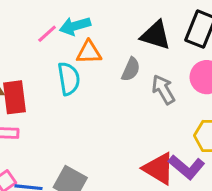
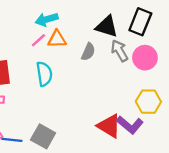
pink line: (47, 34) -> (38, 40), moved
cyan semicircle: (69, 79) -> (44, 74), moved
gray arrow: (163, 90) -> (119, 51), moved

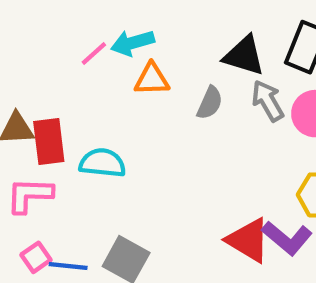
pink line: (38, 40) -> (94, 54), moved
cyan semicircle: (44, 74) -> (102, 163), moved, turned -75

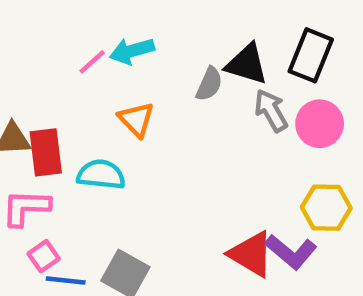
orange triangle: (152, 79) -> (136, 119), moved, turned 48
gray semicircle: (210, 103) -> (209, 84), moved
pink square: (36, 257) -> (44, 256), moved

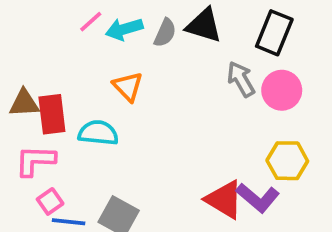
pink line: (92, 62) -> (91, 22), moved
black triangle: (247, 64) -> (204, 25), moved
gray semicircle: (209, 84) -> (165, 33), moved

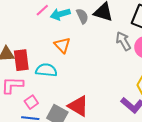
gray semicircle: (165, 33) -> (82, 16), turned -49
red triangle: (224, 200) -> (78, 106), moved
pink square: (50, 201) -> (31, 102), moved

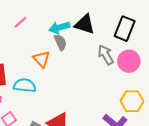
cyan arrow: (60, 14) -> (59, 27), moved
gray semicircle: (82, 16) -> (60, 42), moved

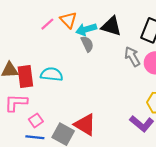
orange triangle: (41, 59) -> (68, 20), moved
cyan semicircle: (25, 85) -> (52, 74), moved

